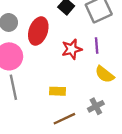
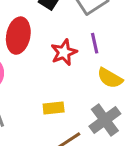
gray cross: (96, 106) -> (105, 120), size x1.5

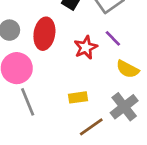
purple line: (95, 43) -> (113, 38), turned -30

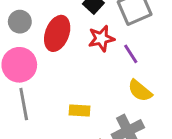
red star: (86, 47) -> (101, 39), moved

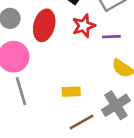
purple line: (131, 54) -> (111, 37), turned -54

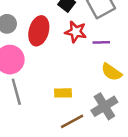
red star: (84, 26) -> (76, 32), turned 30

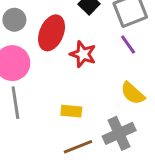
red star: (76, 32) -> (83, 54), moved
purple line: (101, 42) -> (128, 44), moved, turned 49

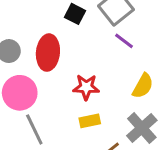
red star: (83, 54) -> (86, 87), moved
yellow semicircle: (133, 93) -> (143, 86), turned -85

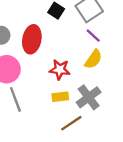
yellow semicircle: (143, 86) -> (93, 59), moved
gray cross: (142, 128) -> (89, 97), moved

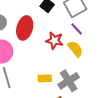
yellow semicircle: (93, 59) -> (75, 49), turned -78
red star: (60, 70) -> (54, 41), moved

